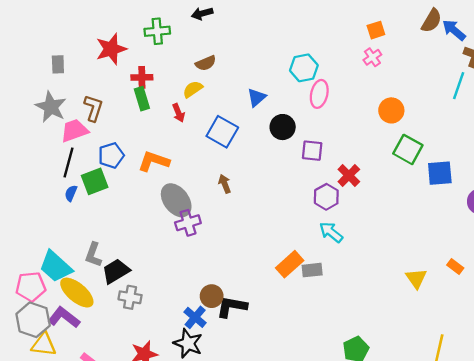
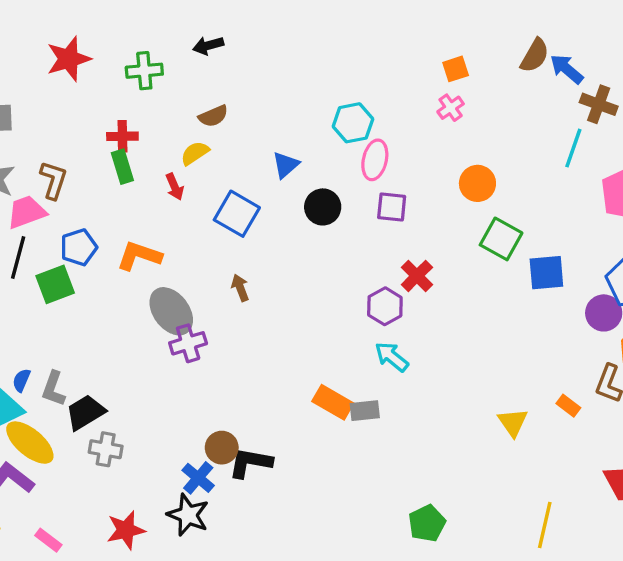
red star: (111, 49) -> (69, 59), moved
purple square: (312, 151) -> (392, 207), moved
blue semicircle: (71, 193) -> (21, 380), moved
orange rectangle: (290, 264) -> (333, 402), turned 72

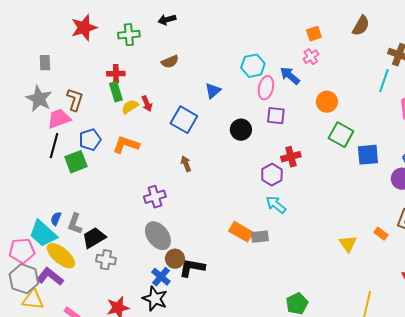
blue arrow: (567, 69) -> (290, 76), moved
yellow semicircle: (195, 153) -> (130, 107), moved
black circle: (323, 207) -> (241, 130), moved
red cross: (417, 276) -> (291, 157), turned 30
gray ellipse: (171, 311) -> (158, 236), moved

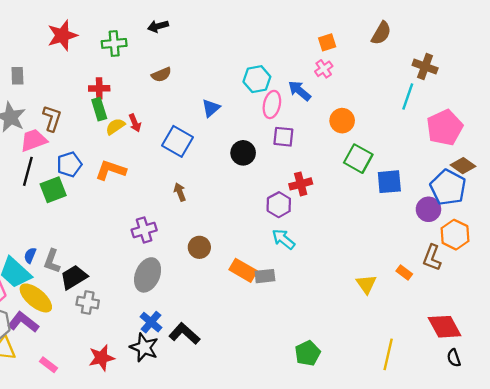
gray ellipse: (158, 236) -> (148, 275), turned 60
brown circle: (175, 259) -> (199, 247), moved
black L-shape: (192, 268) -> (184, 334), moved, turned 32

